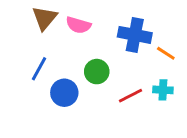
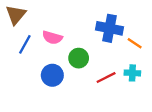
brown triangle: (45, 18) -> (16, 15), moved
pink semicircle: (78, 25) -> (52, 37), moved
blue line: (39, 69) -> (25, 44), moved

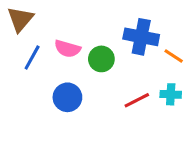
green circle: (79, 58) -> (101, 59), moved

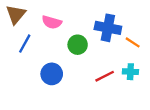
pink semicircle: (67, 49) -> (52, 22), moved

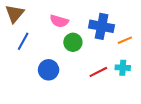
pink semicircle: (52, 22) -> (59, 21), moved
orange line: (133, 42) -> (125, 40), turned -56

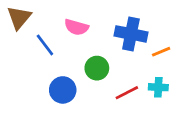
blue line: (23, 41) -> (45, 45), moved, turned -66
green circle: (73, 42) -> (97, 68), moved

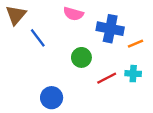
pink semicircle: (76, 27) -> (73, 14), moved
blue circle: (63, 90) -> (52, 98), moved

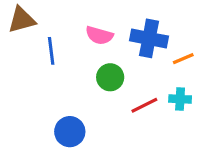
pink semicircle: (73, 14) -> (99, 35), moved
brown triangle: (16, 15) -> (22, 20), turned 35
blue line: (38, 38) -> (51, 51), turned 30

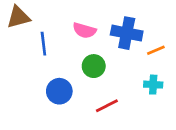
red line: (144, 105) -> (107, 106), moved
blue circle: (70, 132) -> (59, 91), moved

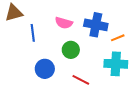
cyan cross: (153, 85) -> (116, 64), size x1.6
red line: (107, 106) -> (81, 80), turned 54

